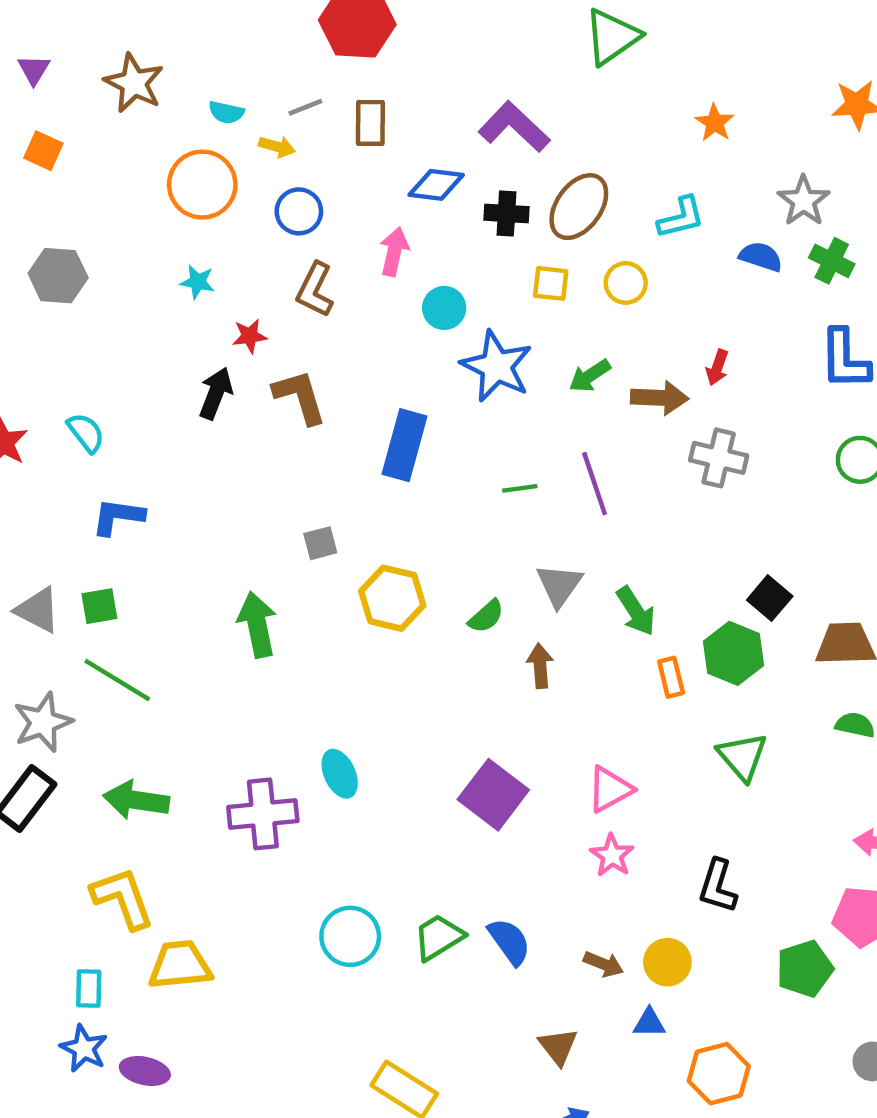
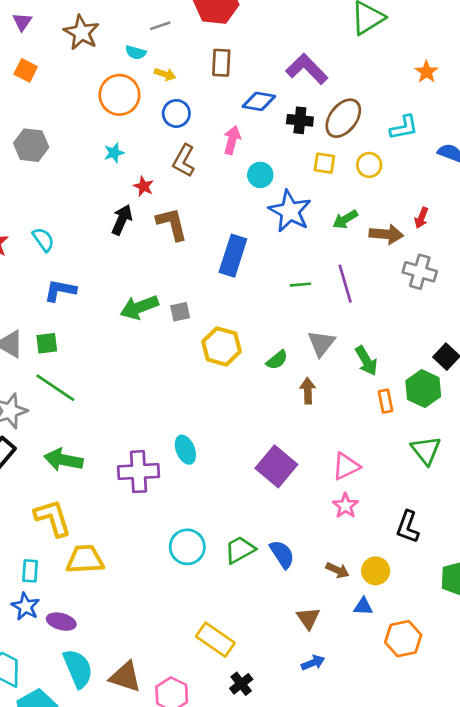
gray line: (305, 107) -> (160, 26), moved
cyan star: (198, 282) -> (114, 153), turned -30
red star: (250, 336) -> (144, 186), turned 30
green arrow: (257, 625) -> (139, 307), moved, turned -102

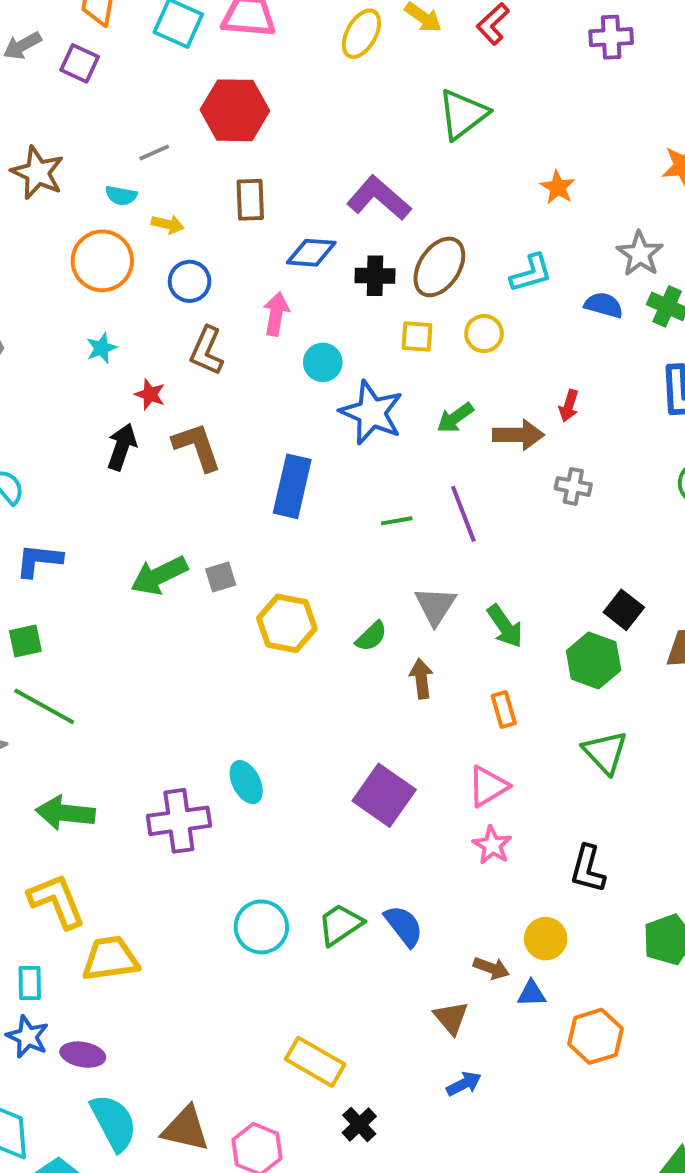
gray cross: (420, 272) -> (573, 486), size x0.7
orange rectangle: (386, 401) -> (504, 709), moved
brown arrow: (338, 570) -> (491, 968), moved

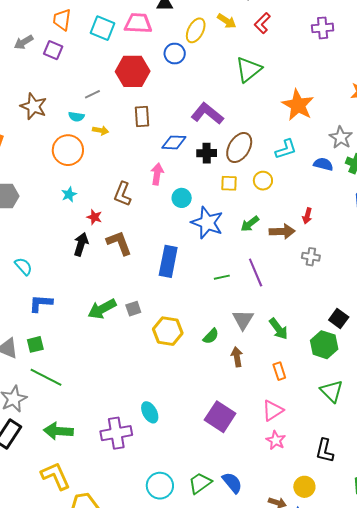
orange star: (558, 187) -> (298, 105), size x1.8
blue circle: (190, 281) -> (175, 54), moved

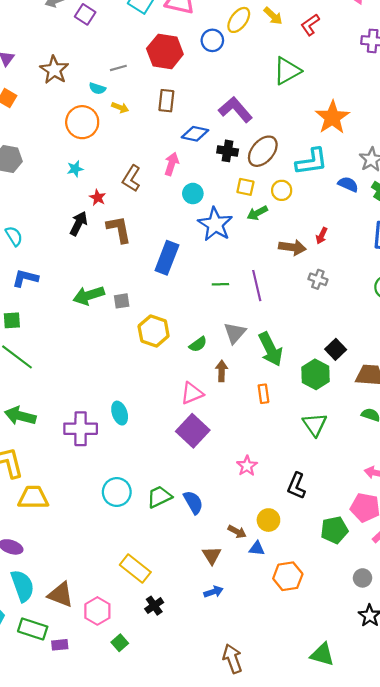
cyan L-shape: (286, 149) -> (312, 162), size x1.4
green arrow: (250, 224) -> (257, 213), moved
green arrow: (278, 329) -> (270, 349), size x1.4
pink triangle: (273, 410) -> (192, 393), moved

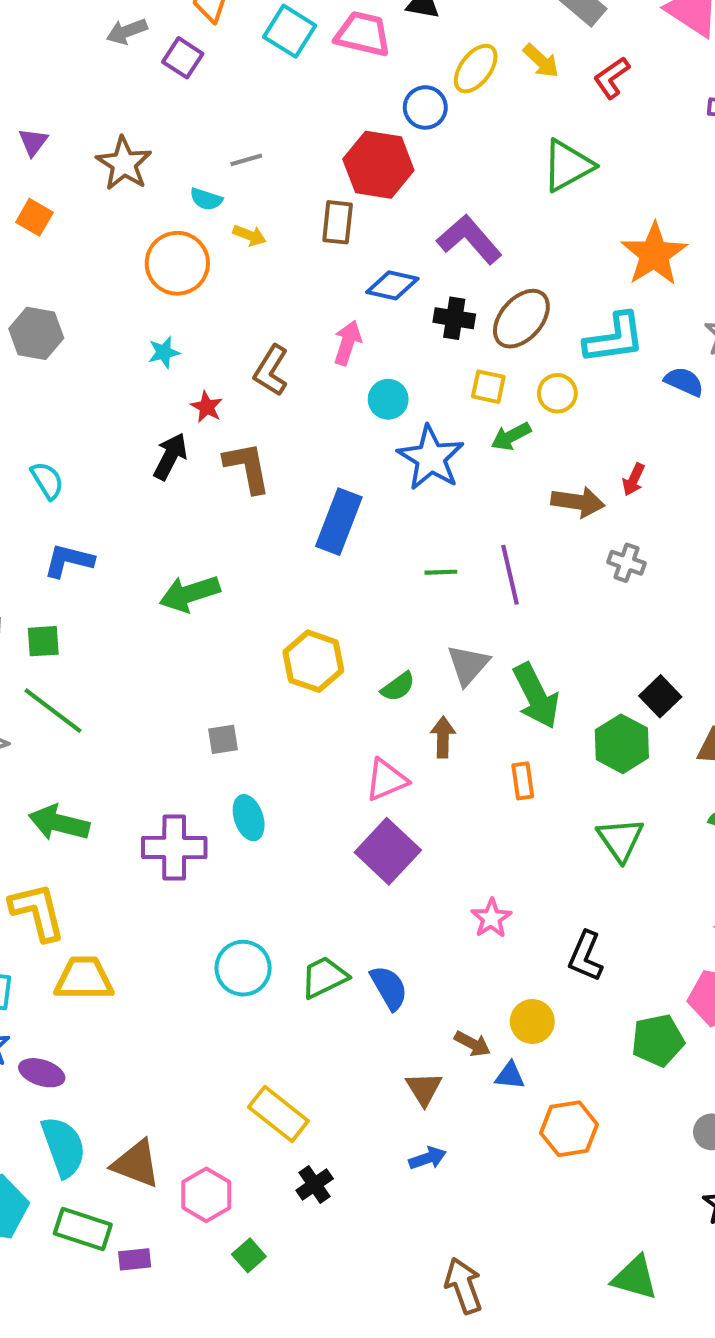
red hexagon: (165, 51) -> (378, 165), moved
gray square: (122, 301) -> (223, 739), moved

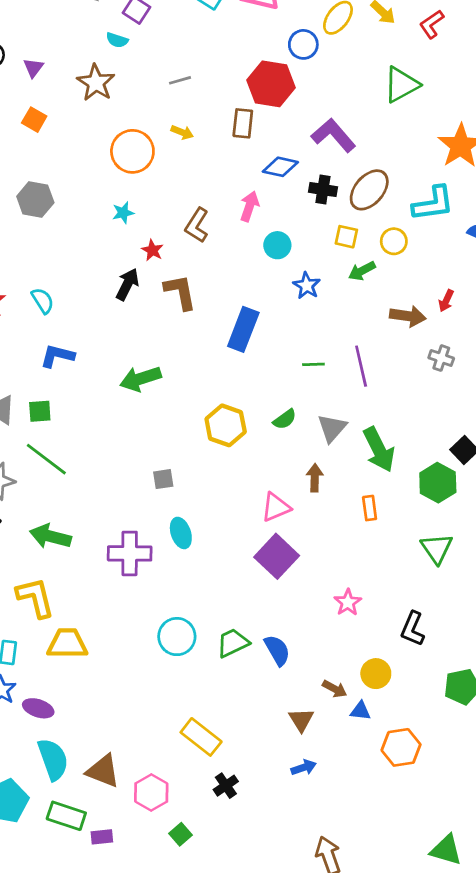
cyan semicircle: (206, 199) -> (117, 40), moved
blue star: (431, 458) -> (307, 286), size x0.6
green semicircle: (398, 687) -> (285, 419), moved

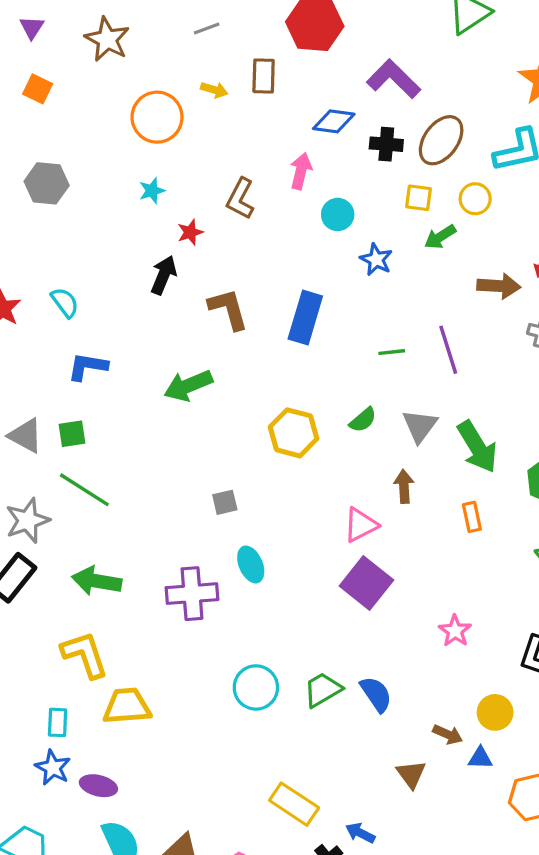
brown rectangle: (243, 123) -> (264, 76), moved
red star: (152, 250) -> (190, 232), turned 30
brown L-shape: (180, 292) -> (228, 309), moved
blue arrow: (304, 768) -> (360, 833), moved, turned -130

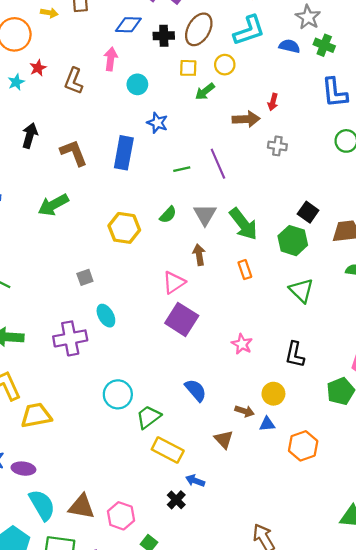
red star: (190, 232) -> (38, 68), moved
blue star: (376, 259) -> (157, 123), moved
green trapezoid: (323, 690) -> (148, 417), moved
yellow rectangle: (294, 804) -> (168, 450), moved

